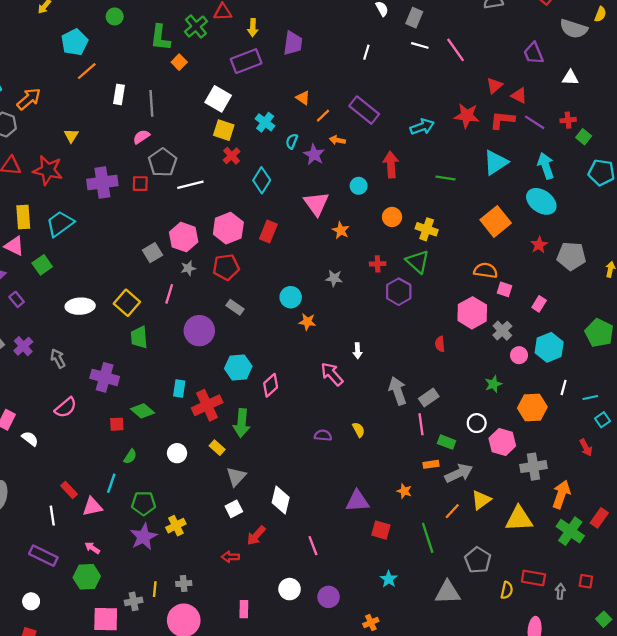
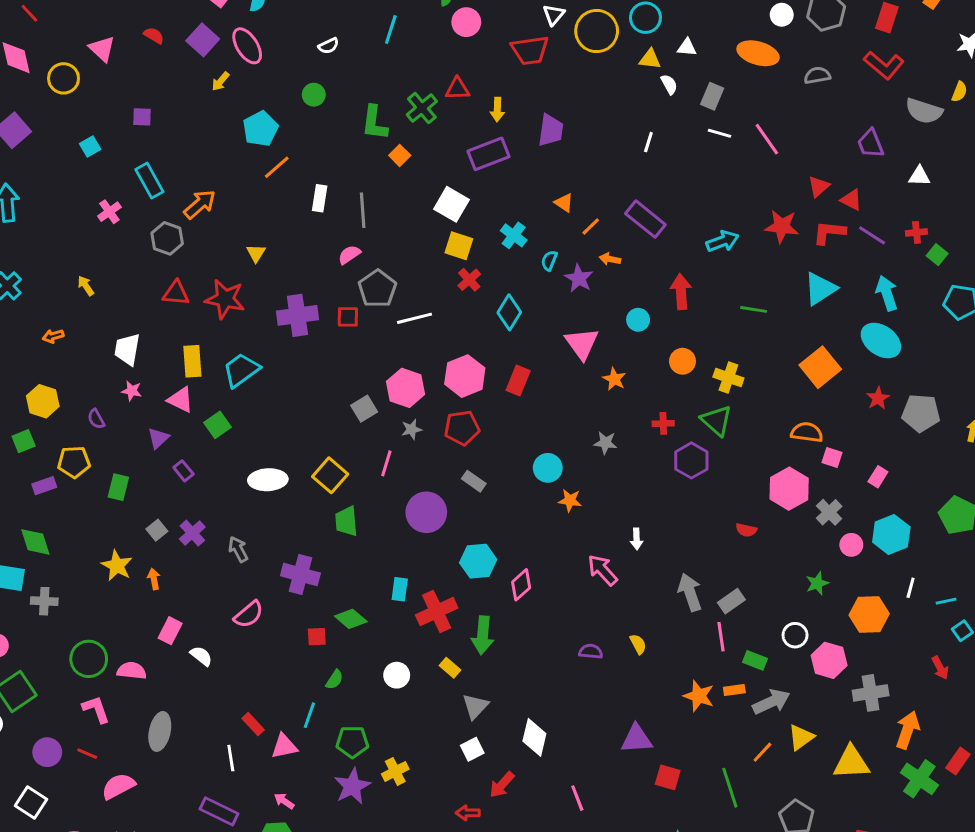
red semicircle: (440, 344) -> (746, 530), turned -72
orange star: (404, 491) -> (699, 696), moved, size x1.5

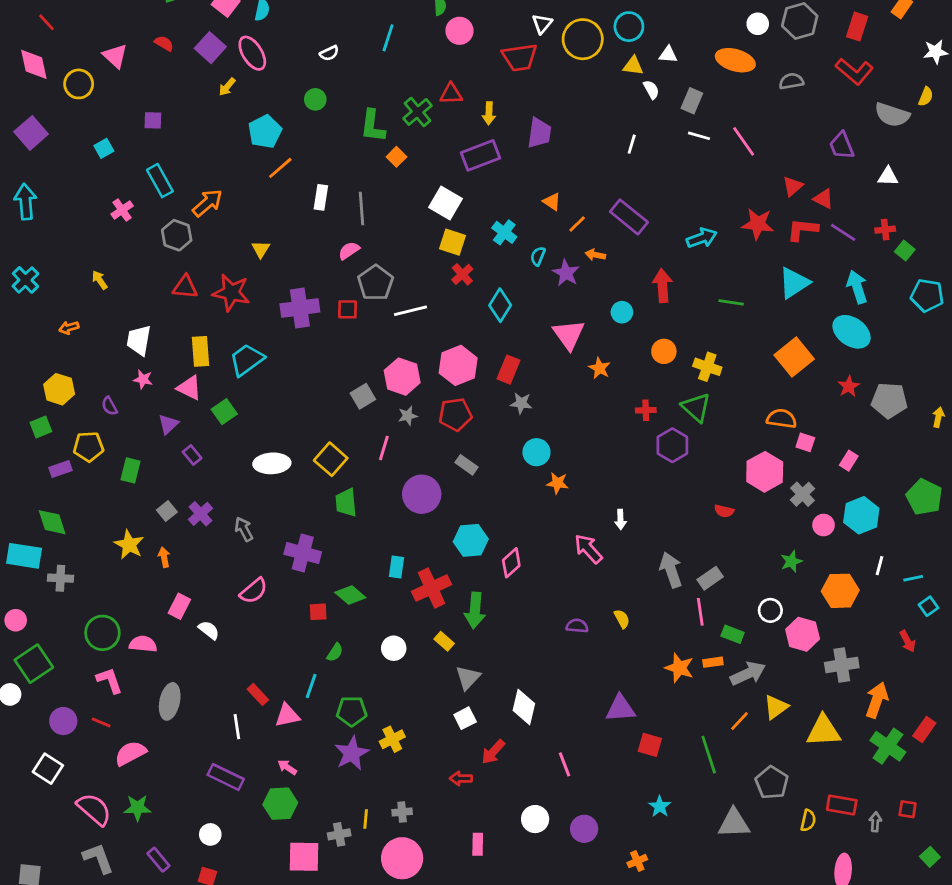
gray star: (605, 443) -> (521, 403), moved

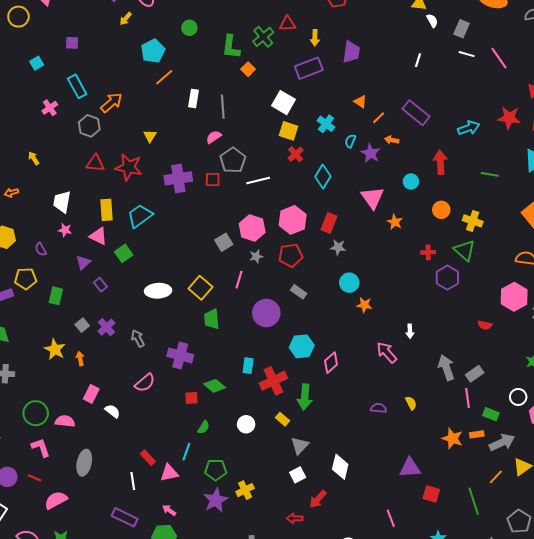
pink line: (565, 764) -> (391, 518), moved

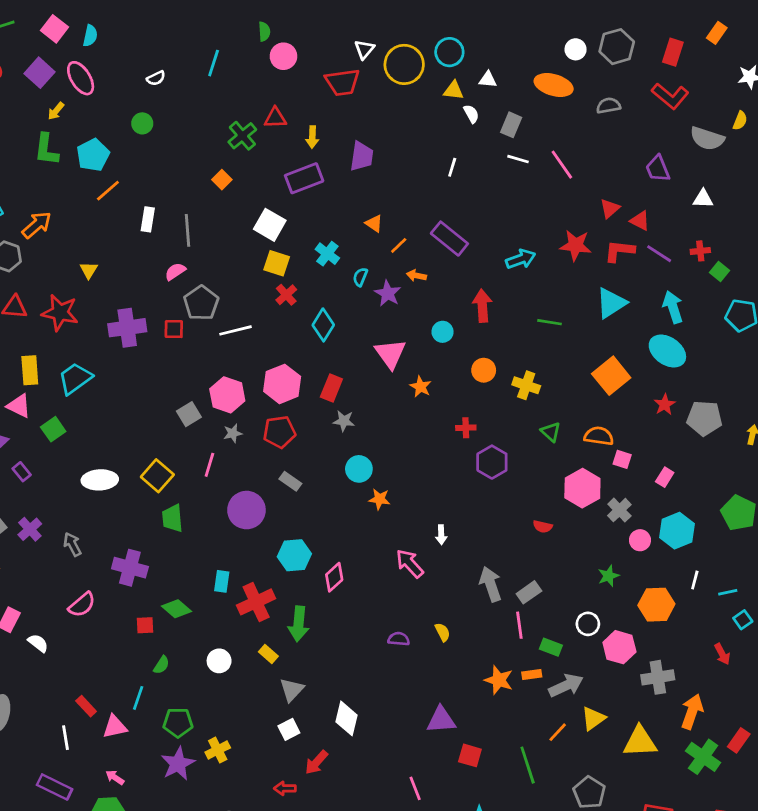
green L-shape: (231, 47) -> (46, 149), moved
green triangle: (465, 250) -> (551, 432), moved, size x0.7

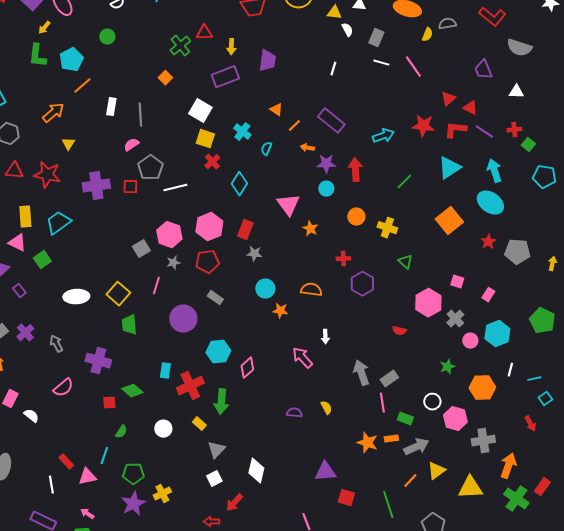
yellow semicircle: (740, 121) -> (427, 35), moved
orange arrow: (37, 225) -> (53, 113), moved
purple star: (388, 293) -> (326, 164), moved, turned -30
green line: (549, 322) -> (404, 182), turned -54
orange semicircle: (599, 436) -> (311, 290), moved

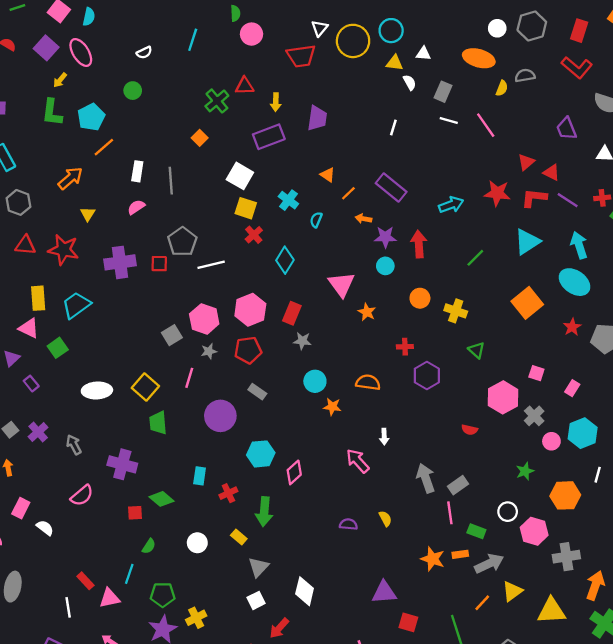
pink semicircle: (131, 145) -> (136, 207), moved
red cross: (190, 386) -> (228, 493), size x0.6

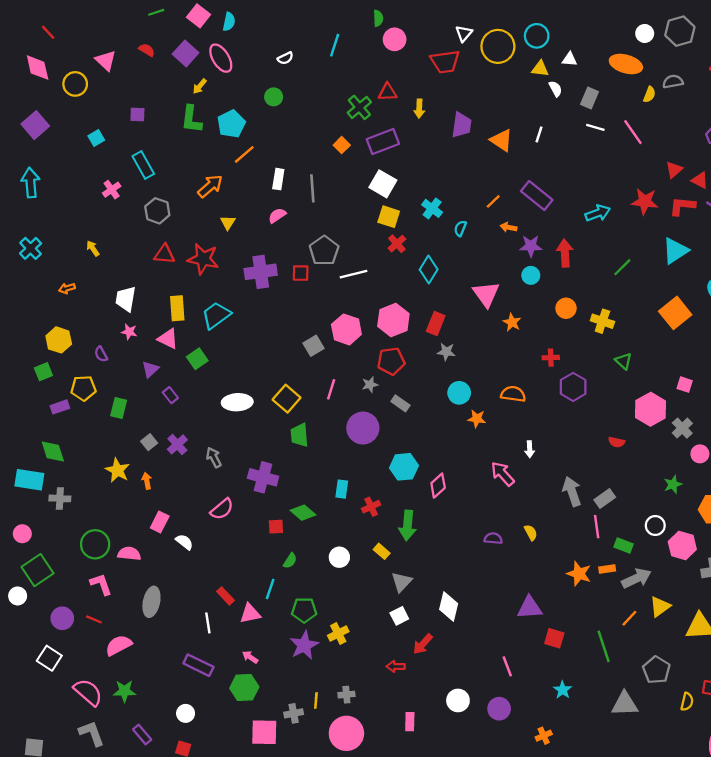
purple rectangle: (269, 137) -> (383, 142), moved
orange triangle: (328, 175) -> (501, 140), moved, size x1.5
gray star: (209, 351) -> (370, 385), moved

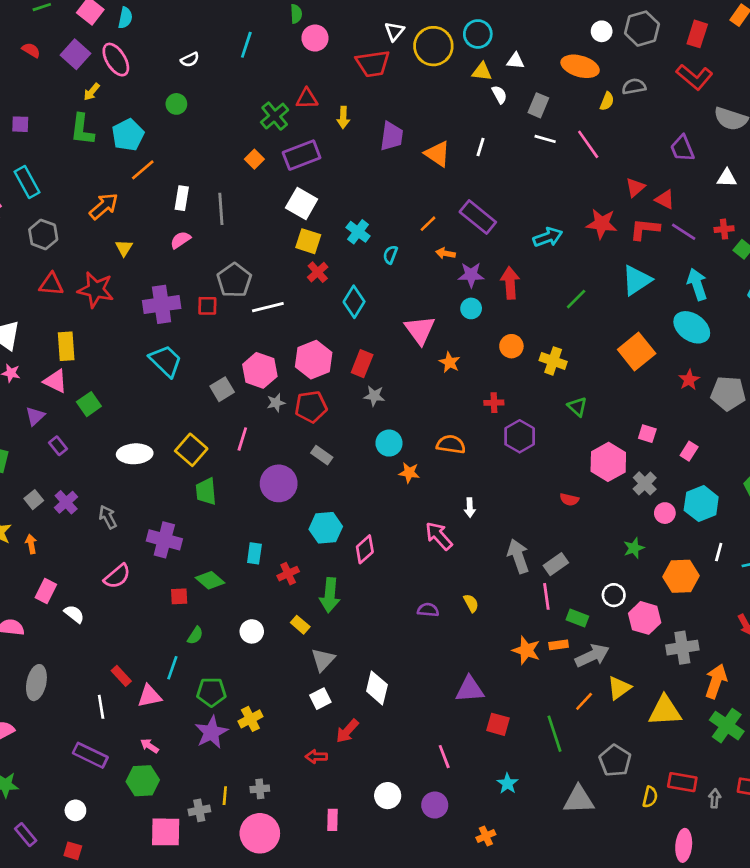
cyan trapezoid: (216, 315) -> (166, 361), moved, turned 80
gray star: (370, 385) -> (276, 403), moved

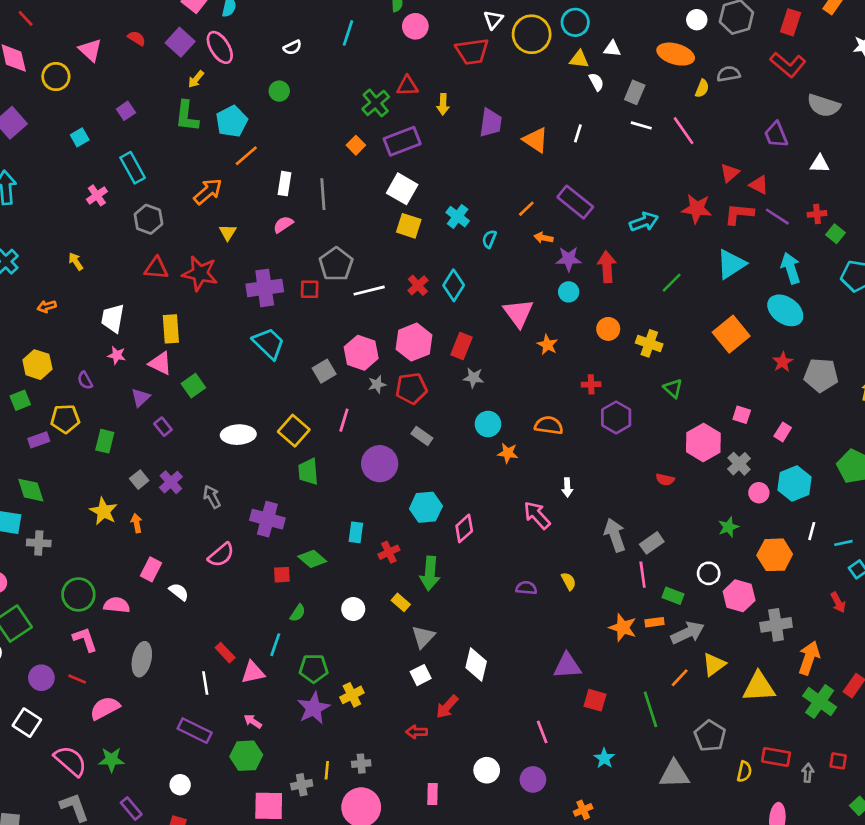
purple square: (20, 124) -> (126, 111), turned -36
red cross: (318, 272) -> (418, 285), moved

